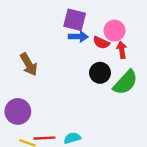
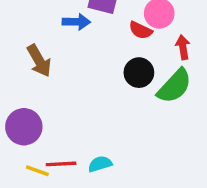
blue arrow: (78, 37) -> (76, 22), moved
red arrow: (122, 50) -> (183, 47), moved

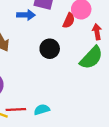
red semicircle: (141, 30) -> (69, 21), turned -91
black circle: (139, 73) -> (50, 49), moved

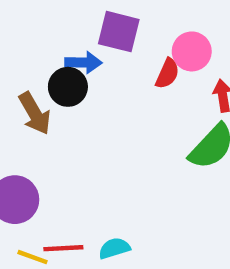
black circle: (50, 49) -> (68, 87), moved

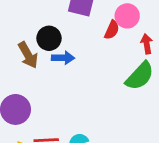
blue arrow: (83, 63) -> (63, 58), moved

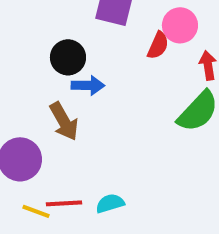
brown arrow: (28, 55) -> (64, 121), moved

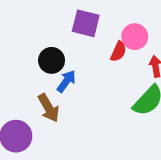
blue arrow: (88, 85) -> (66, 81), turned -55

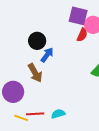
purple square: (86, 23) -> (78, 16), moved

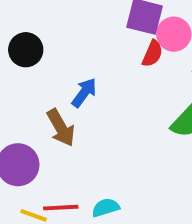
black circle: (37, 41) -> (26, 50), moved

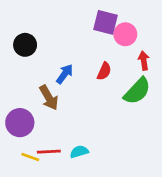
red semicircle: (152, 54) -> (104, 71), moved

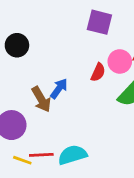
pink circle: (125, 34) -> (120, 61), moved
blue arrow: (65, 74) -> (59, 89), moved
cyan semicircle: (79, 152) -> (72, 155), size x1.5

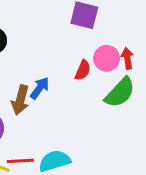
brown arrow: (41, 99) -> (20, 100), turned 45

